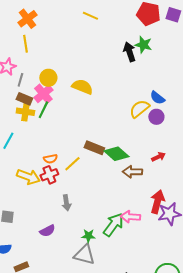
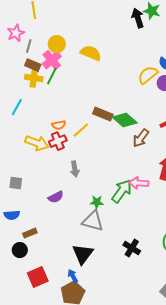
brown arrow: (132, 172) -> (141, 138), turned -54

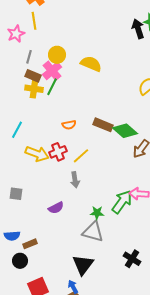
pink star: (16, 33) -> (16, 34), moved
cyan line: (17, 107) -> (17, 130), moved
orange semicircle: (59, 125) -> (69, 125), moved
yellow line: (81, 130) -> (81, 156), moved
blue semicircle: (12, 215) -> (12, 236), moved

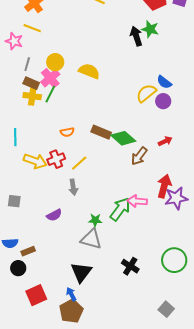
yellow line: (34, 21) -> (32, 28), turned -60
pink star: (16, 34) -> (14, 41), turned -30
cyan line: (17, 130) -> (15, 137), turned -30

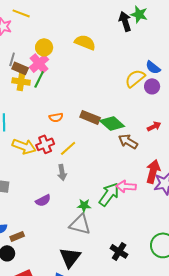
gray line: (27, 64) -> (12, 59), moved
yellow semicircle: (89, 71) -> (85, 42), moved
brown arrow: (139, 156) -> (128, 141), turned 84

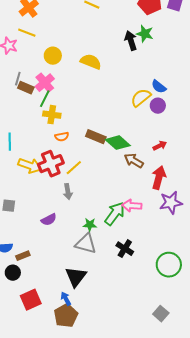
yellow circle: (44, 47) -> (53, 56), moved
yellow cross: (21, 81) -> (52, 115), moved
red cross: (45, 144) -> (51, 164), size x1.4
red arrow: (153, 171) -> (159, 178), moved
black cross: (119, 251) -> (125, 249), moved

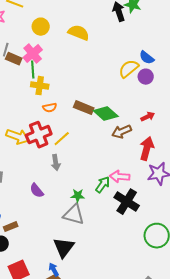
green line: (45, 99) -> (33, 70), turned -30
brown arrow: (134, 161) -> (122, 132), turned -54
green arrow: (115, 214) -> (103, 185), size x0.7
purple semicircle: (49, 220) -> (37, 191), turned 77
black cross: (125, 249) -> (127, 202), moved, size x1.4

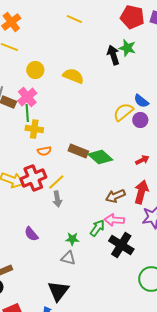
brown arrow: (122, 132) -> (115, 196), moved
gray arrow: (56, 163) -> (57, 199), moved
gray triangle: (74, 215) -> (68, 258), size x0.7

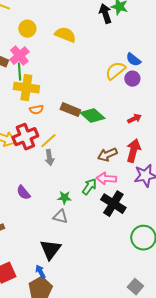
yellow cross: (34, 129) -> (26, 88), size x1.4

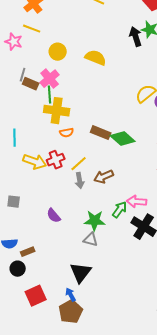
red cross: (25, 137) -> (56, 160), size x0.7
brown arrow: (107, 155) -> (104, 177), moved
green star: (64, 198) -> (95, 221), size x1.5

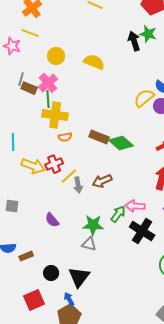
yellow line: (79, 164) -> (69, 176), moved
black circle: (18, 269) -> (51, 273), moved

